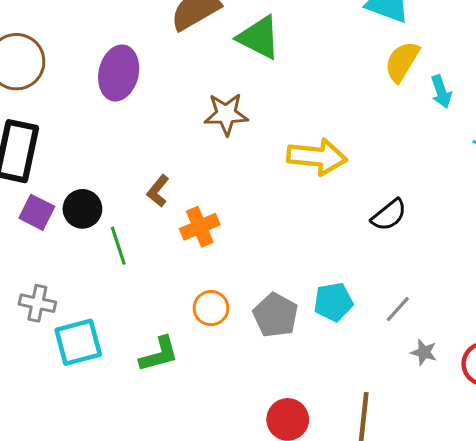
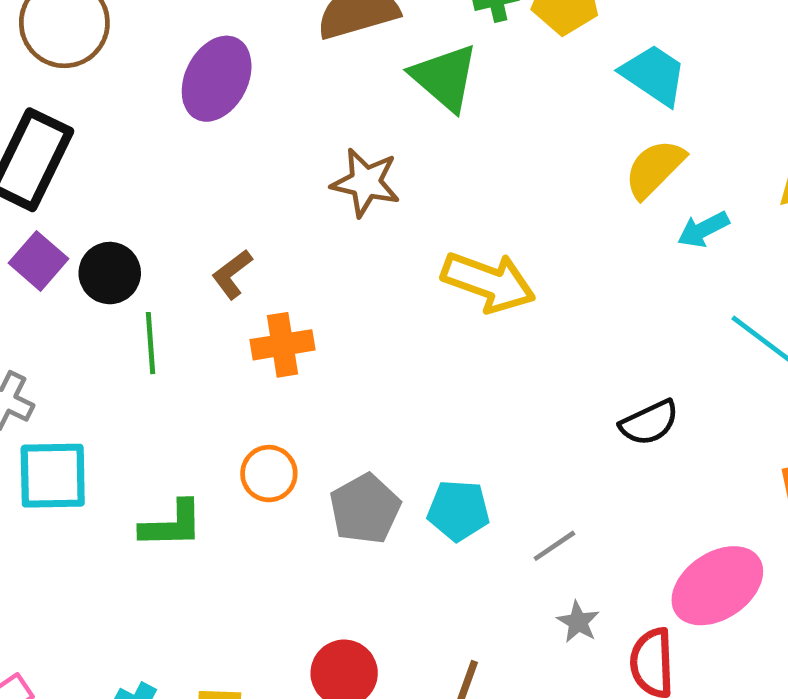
cyan arrow: (441, 92) -> (703, 229), turned 68
black semicircle: (389, 215) -> (649, 423), moved

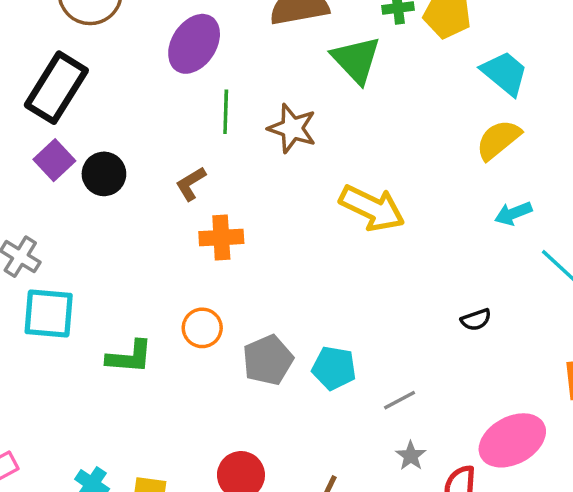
cyan arrow: (703, 229) -> (513, 213), moved
green line: (151, 343) -> (226, 112), moved
black semicircle: (649, 423) -> (476, 320), size x0.7

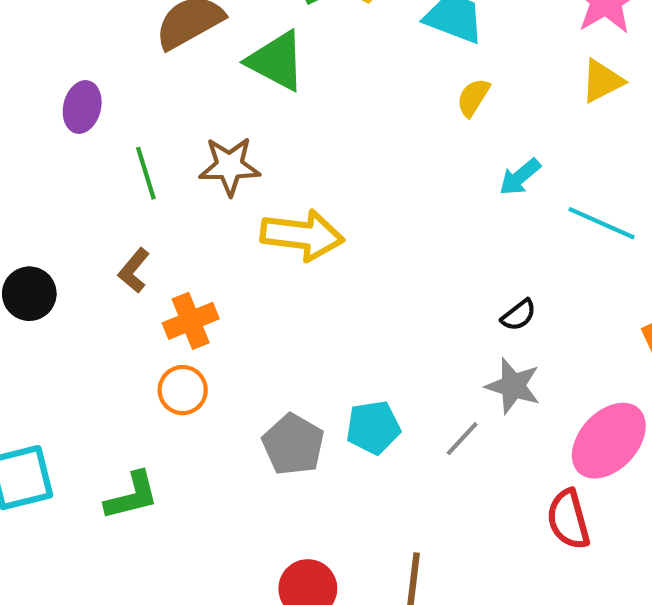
purple ellipse: (194, 44) -> (82, 107), size x0.7
yellow semicircle: (498, 140) -> (473, 97), size x0.7
yellow arrow: (372, 208) -> (302, 235), moved
orange circle: (202, 328) -> (183, 390), moved
gray star: (411, 456) -> (513, 386), moved, size x1.5

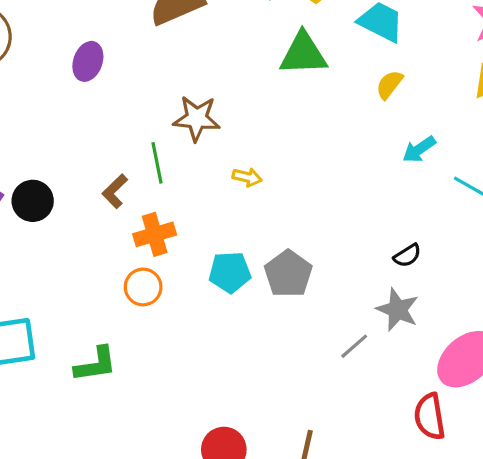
green triangle: (276, 61) -> (303, 54), moved, turned -36
green line: (146, 173) -> (157, 163), moved
yellow arrow: (302, 235) -> (247, 177), size x0.5
cyan pentagon: (373, 427) -> (230, 272), moved
gray pentagon: (293, 444) -> (288, 274), moved

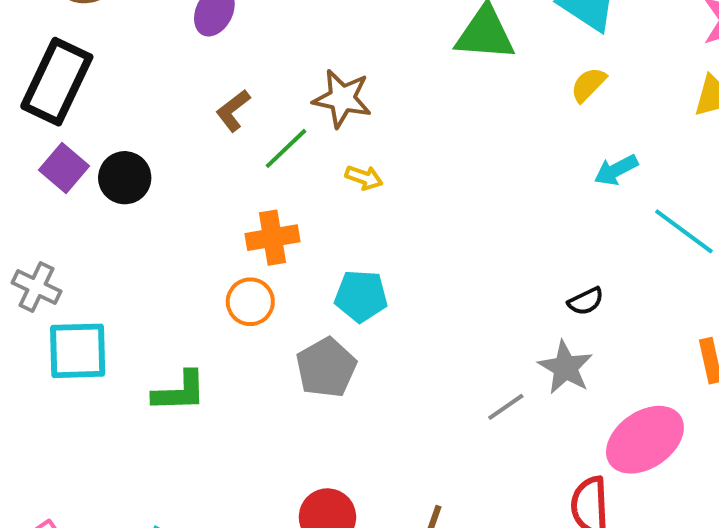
green line: (157, 163) -> (286, 148), turned 51
yellow arrow: (247, 177) -> (364, 178), moved
brown L-shape: (115, 191) -> (233, 111), moved
gray pentagon: (288, 274) -> (326, 368), moved

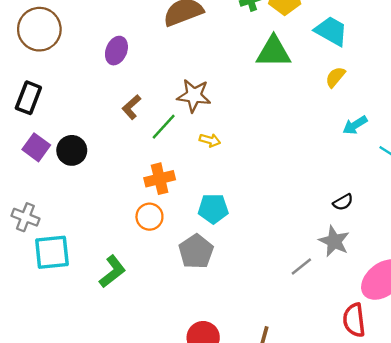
black rectangle: (57, 82) -> (28, 98), size x0.7
green L-shape: (180, 392) -> (112, 272), turned -32

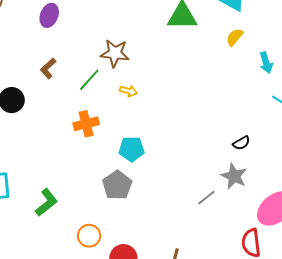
brown L-shape: (131, 107) -> (48, 68), moved
cyan arrow: (355, 125) -> (266, 63), moved, turned -75
orange circle: (149, 217) -> (89, 236), moved

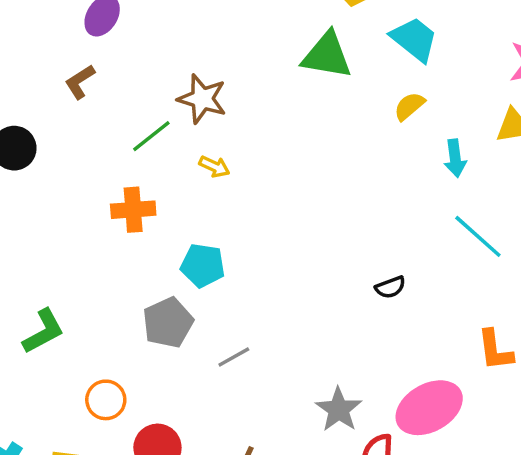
brown L-shape: (48, 68) -> (80, 82), moved
gray star: (234, 176) -> (339, 409), moved
gray line: (206, 198) -> (234, 357), moved

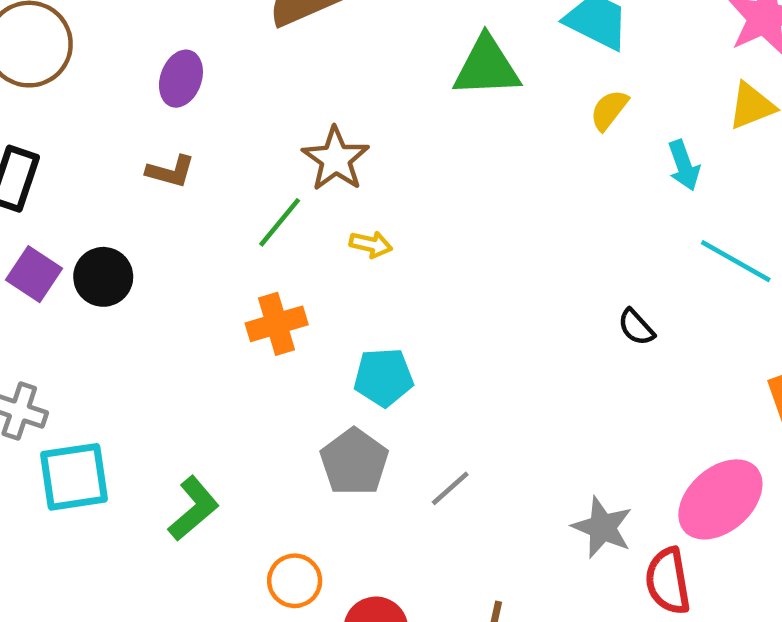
brown L-shape: (80, 82) -> (171, 171), turned -120
brown star: (202, 99) -> (336, 159), turned 30
black semicircle: (390, 287) -> (636, 327), moved, turned 80

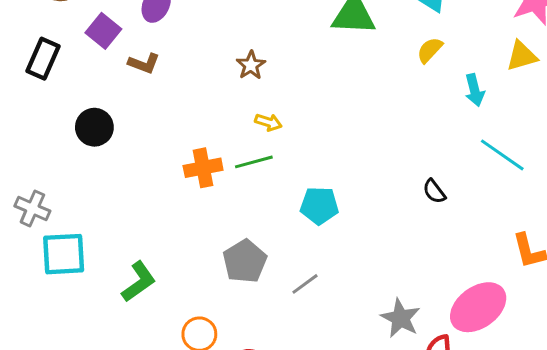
brown star: (336, 159) -> (251, 65), size x0.7
green line: (280, 222) -> (254, 162), moved, turned 30
purple square: (34, 274) -> (103, 31), moved
cyan pentagon: (384, 377) -> (319, 206), moved

